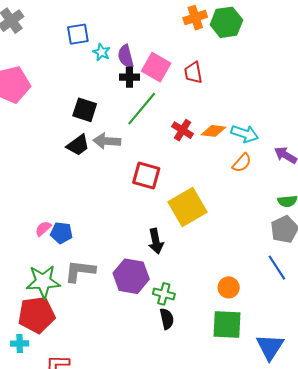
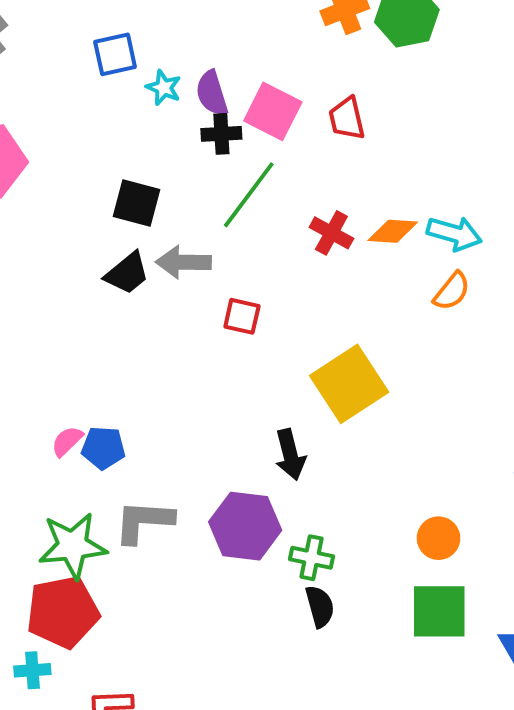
red square: (146, 176) -> (242, 316), moved, size x0.7

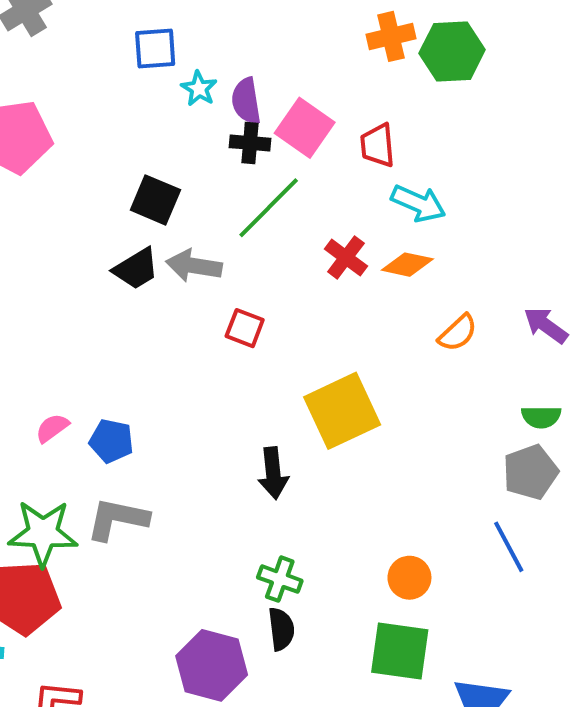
cyan arrow: (454, 234) -> (418, 203), moved
blue pentagon: (103, 448) -> (111, 441), moved
purple hexagon: (245, 526) -> (212, 665), moved

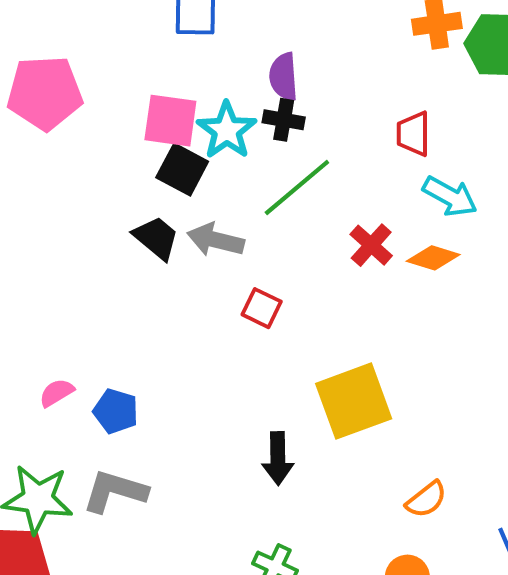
cyan star: (199, 89) -> (227, 130), moved, size x1.6
pink square: (305, 128) -> (170, 121), moved, turned -32
black trapezoid: (136, 269) -> (156, 238), turned -114
orange semicircle: (458, 333) -> (426, 500), moved

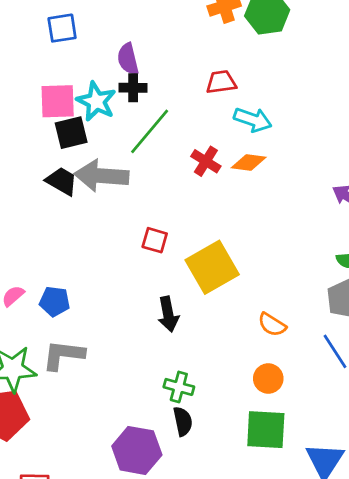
red trapezoid: (413, 134) -> (221, 82), turned 92
black square: (182, 169) -> (71, 133), turned -32
gray arrow: (216, 240) -> (101, 176), size x1.4
red square: (262, 308) -> (155, 240), moved
orange semicircle: (426, 500) -> (272, 325), turned 80

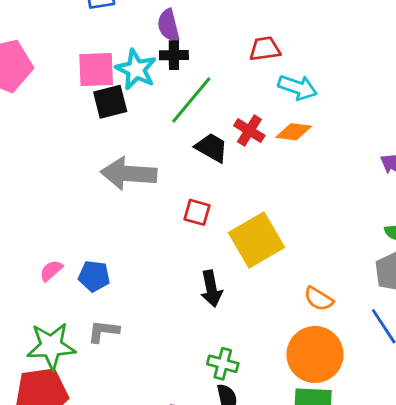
gray arrow: (101, 176) -> (129, 174), moved
black trapezoid: (62, 181) -> (212, 148), moved
gray L-shape: (63, 355) -> (103, 331), size x0.7
orange circle: (268, 378) -> (315, 354), size x1.8

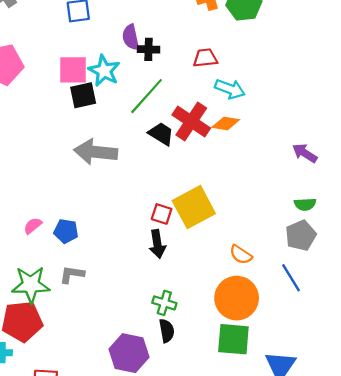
black cross: (174, 55) -> (149, 49), moved
red cross: (249, 131) -> (191, 121), size x1.6
red square: (197, 212) -> (162, 214), moved

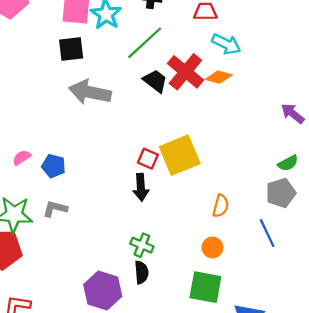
black square: (83, 95) -> (71, 49), moved
green semicircle: (305, 204) -> (288, 163), turned -30
orange semicircle: (241, 255) -> (221, 206), turned -115
orange circle: (237, 298) -> (212, 247), size x0.5

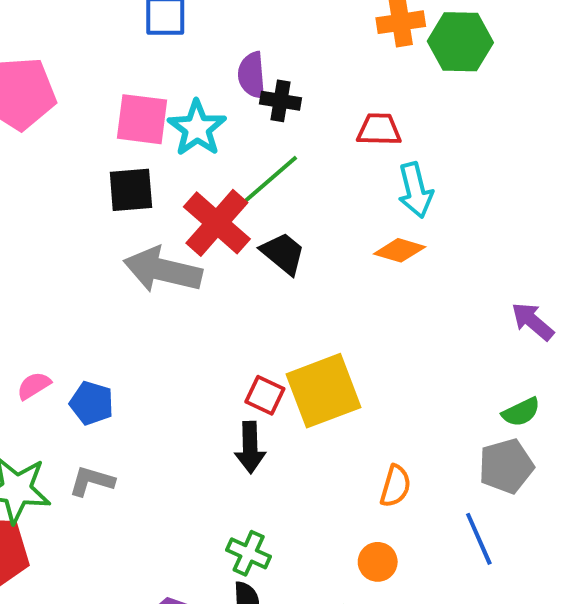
cyan arrow: (226, 44) -> (415, 190), turned 48
red cross: (185, 72) -> (217, 223), moved

